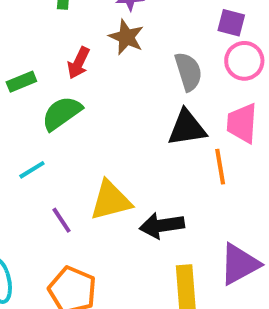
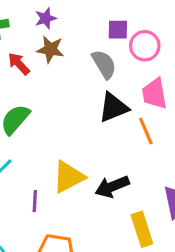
purple square: (231, 23) -> (118, 30), moved
red arrow: (78, 63) -> (19, 64), moved, turned 125
purple line: (62, 220) -> (35, 201), turned 50

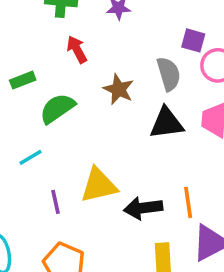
brown star: (50, 49) -> (119, 89), moved
orange line: (146, 131) -> (188, 202), moved
purple line: (35, 201) -> (56, 202), turned -30

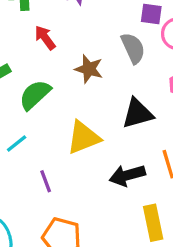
black triangle: (167, 123) -> (138, 113), moved
yellow triangle: (99, 185) -> (84, 137), moved

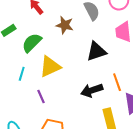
yellow triangle: (84, 137) -> (50, 67), moved
cyan line: (17, 144) -> (22, 74), turned -32

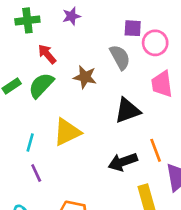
green semicircle: (32, 43) -> (41, 85), moved
purple line: (41, 96) -> (36, 173), moved

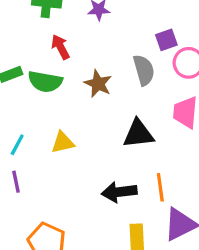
purple square: (133, 28) -> (166, 40), turned -36
green semicircle: (41, 85) -> (45, 82), turned -136
yellow triangle: (67, 132) -> (63, 142), size x0.7

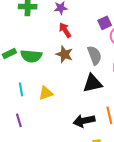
red arrow: (60, 47) -> (65, 30), moved
gray semicircle: (144, 70) -> (94, 55), moved
cyan line: (17, 145) -> (21, 89), moved, turned -32

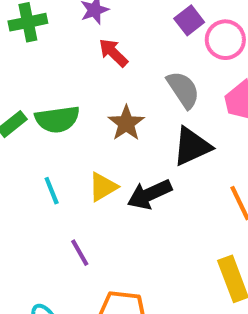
brown star: (64, 54) -> (126, 123), moved, turned 30
purple line: (19, 120) -> (80, 253), moved
black arrow: (84, 121) -> (150, 194), moved

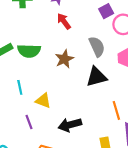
yellow triangle: (103, 187) -> (43, 101), moved, turned 42
black arrow: (150, 194) -> (70, 125), moved

